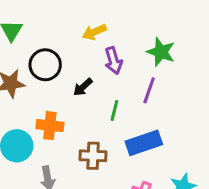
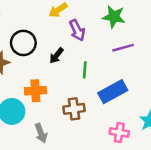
purple line: (149, 90) -> (123, 48), moved, turned 65

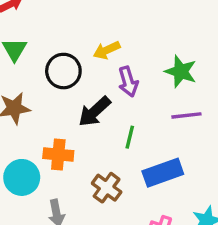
black circle: (23, 43) -> (63, 71), moved
black arrow: (56, 56) -> (94, 111), size x1.5
brown cross: (74, 109) -> (107, 188), turned 35

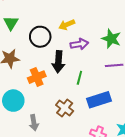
purple arrow: (128, 82) -> (79, 44), turned -84
black arrow: (94, 111) -> (58, 62), turned -45
orange cross: (58, 155) -> (37, 77), moved, turned -30

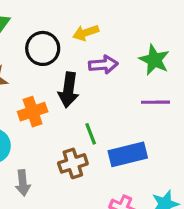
green line: (79, 78) -> (91, 134), moved, turned -40
brown cross: (65, 108) -> (73, 163), turned 30

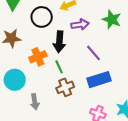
purple line: (156, 102) -> (93, 53), moved, turned 54
green line: (91, 134) -> (59, 67), moved

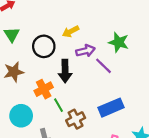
purple line: (93, 53) -> (104, 66), moved
green line: (59, 67) -> (59, 105), moved

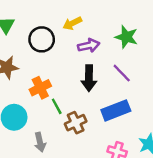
purple line: (104, 66) -> (122, 73), moved
black arrow: (65, 71) -> (89, 78), moved

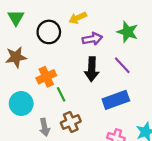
brown cross: (76, 123) -> (71, 122), moved

